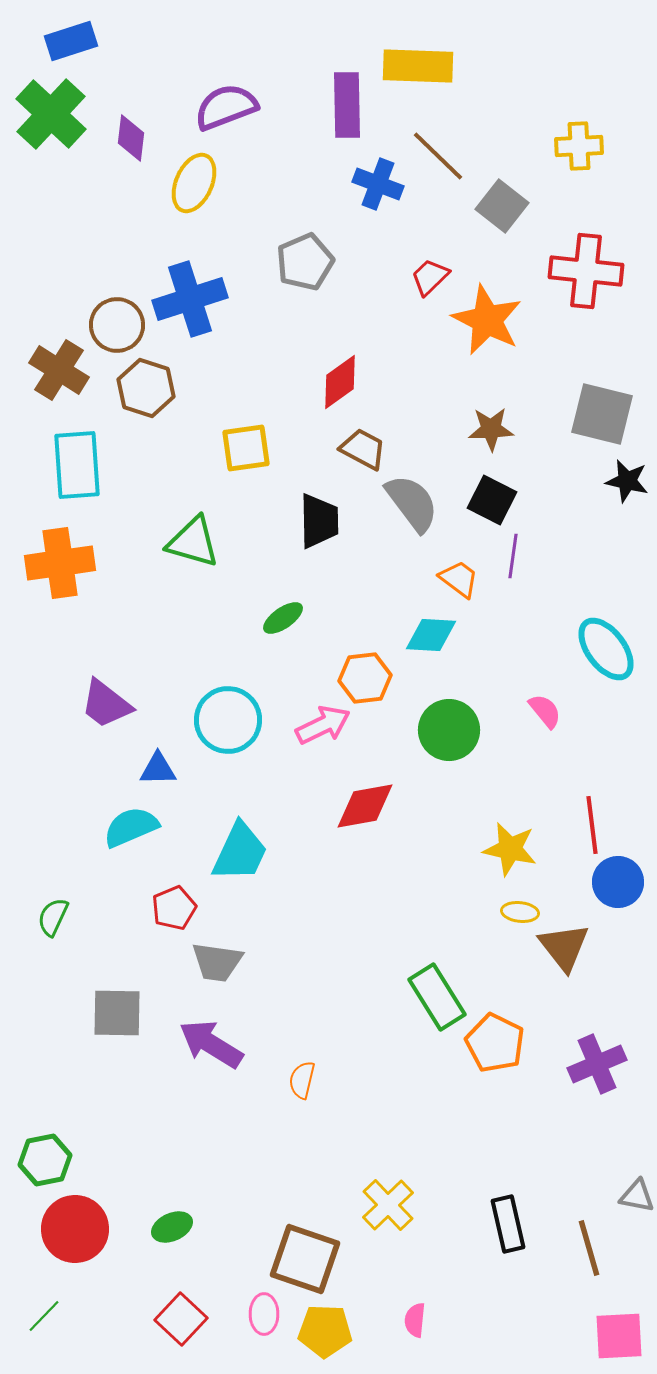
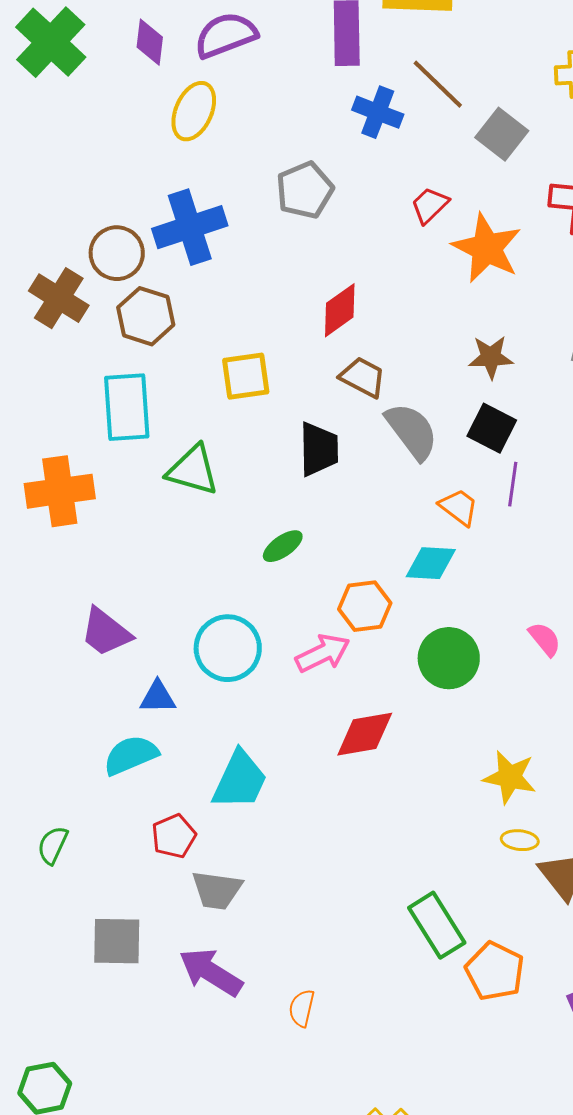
purple diamond: (131, 138) -> (150, 42), moved
cyan rectangle: (77, 465) -> (127, 407), moved

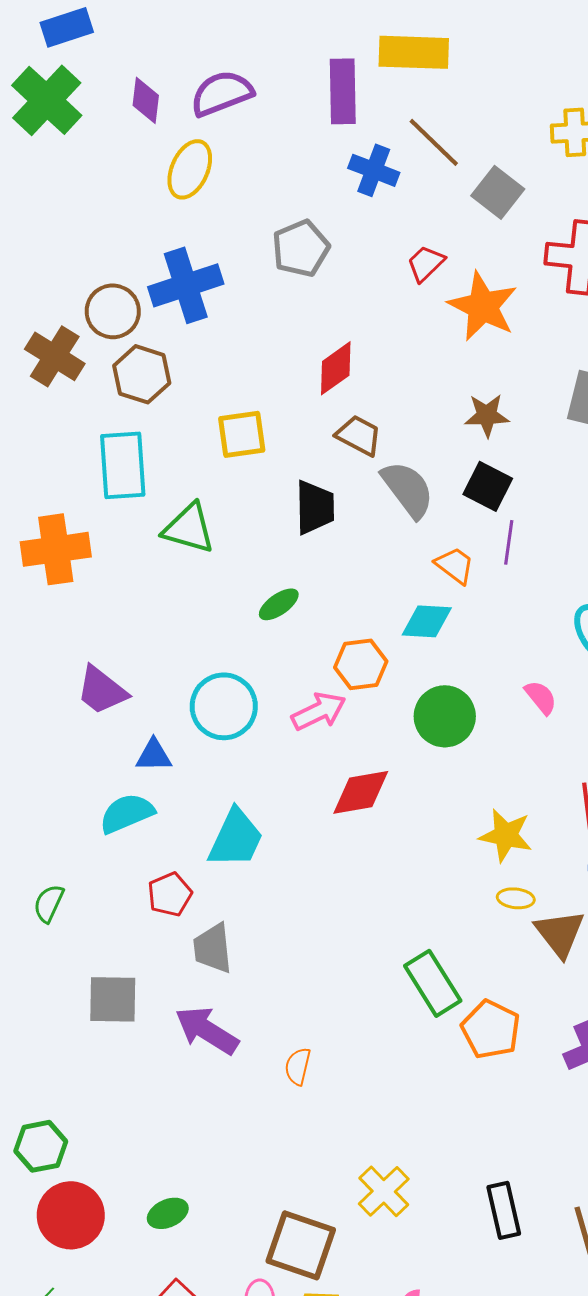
gray trapezoid: (217, 890) -> (213, 948), turned 76

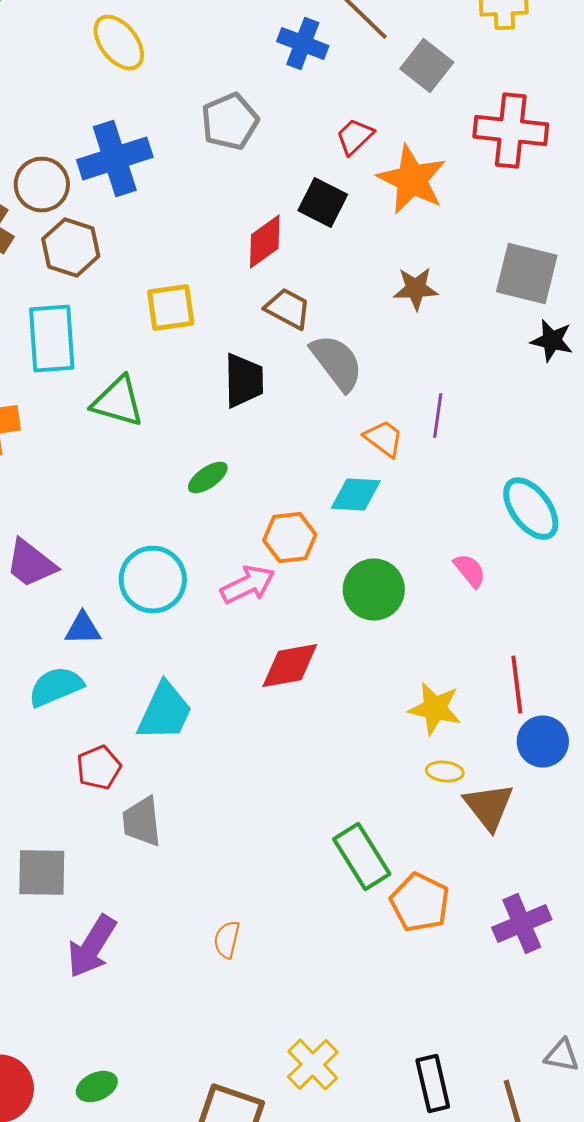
yellow ellipse: (190, 169) -> (119, 43), turned -62
black square: (488, 486) -> (323, 203), moved
purple arrow: (207, 1030) -> (92, 947), moved, turned -90

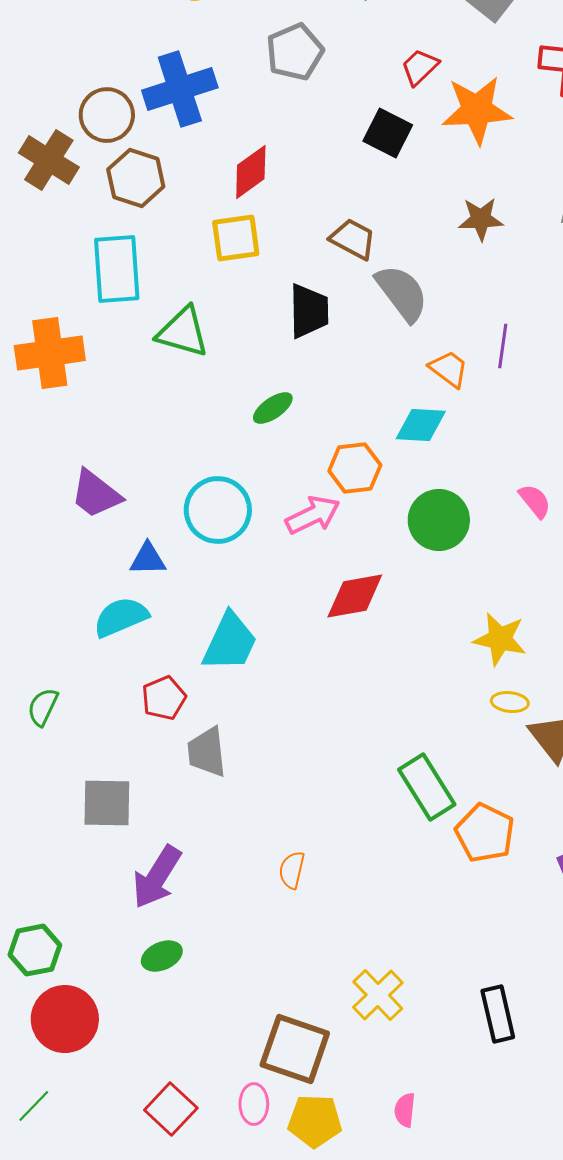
orange star: (412, 180) -> (477, 110), turned -30
red diamond: (265, 242) -> (251, 172), moved
green ellipse: (97, 1087) -> (162, 956), moved

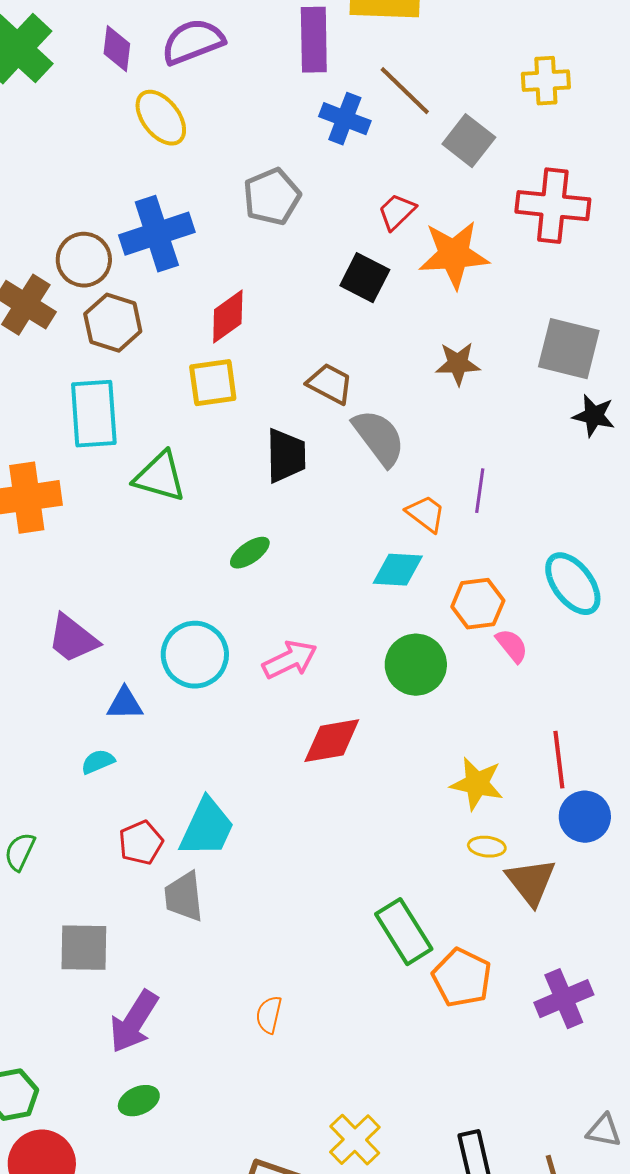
orange hexagon: (355, 468) -> (478, 604), moved
cyan semicircle: (121, 617) -> (98, 762), size x0.6
cyan trapezoid: (230, 642) -> (207, 828), moved

